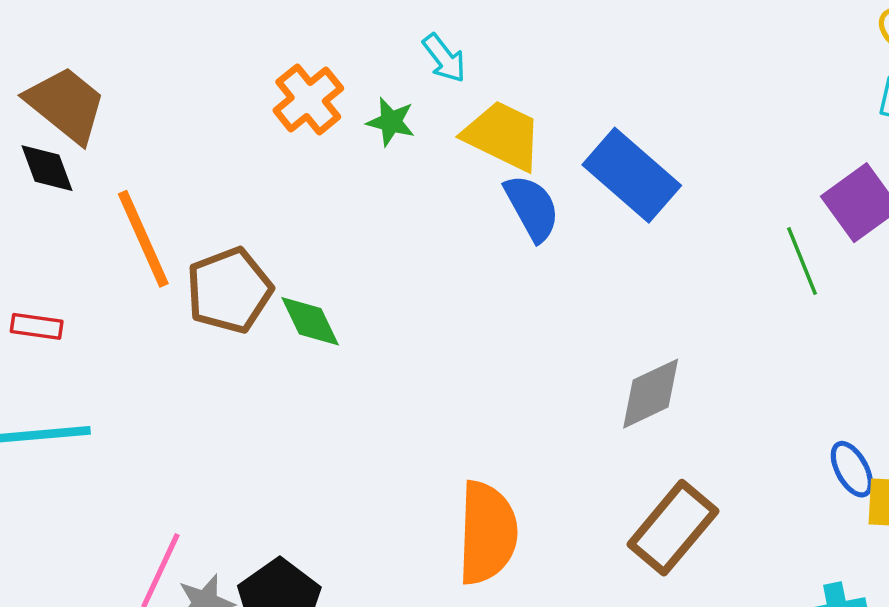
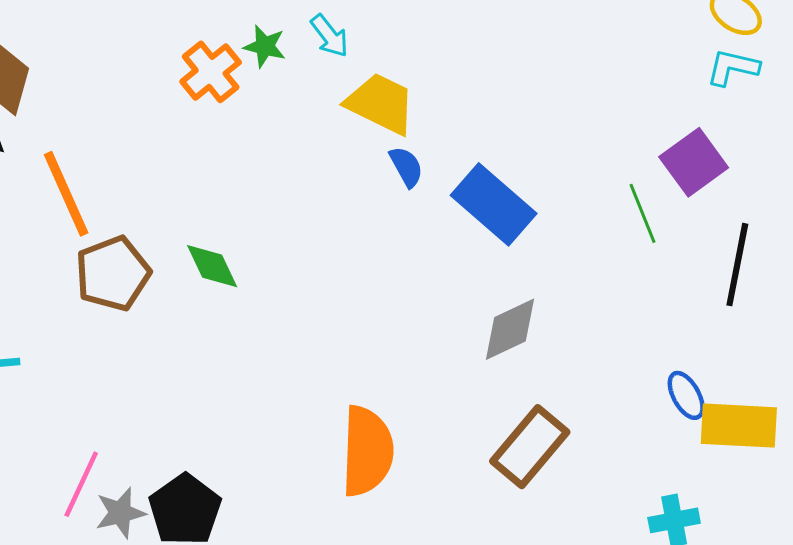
green star: (391, 122) -> (265, 46), moved
blue rectangle: (632, 175) -> (494, 204), moved
blue semicircle: (532, 208) -> (406, 167), size x0.7
brown pentagon: (229, 290) -> (113, 274), moved

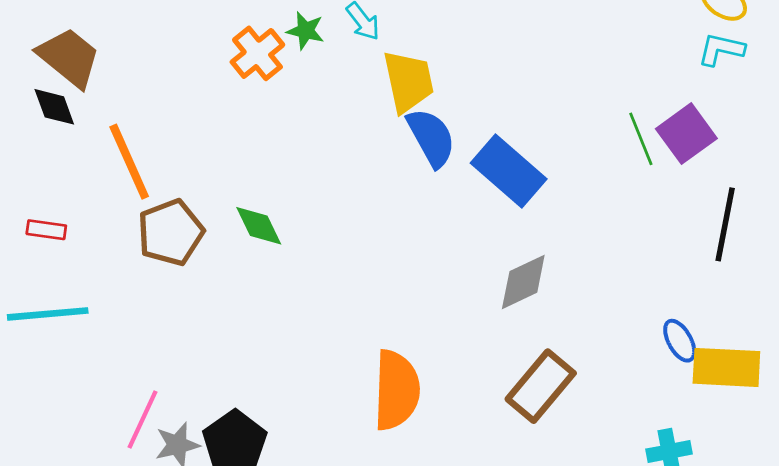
yellow trapezoid: (381, 104) -> (408, 81), turned 52
blue semicircle: (406, 167) -> (431, 138), size x1.6
green line: (642, 213) -> (641, 139), moved

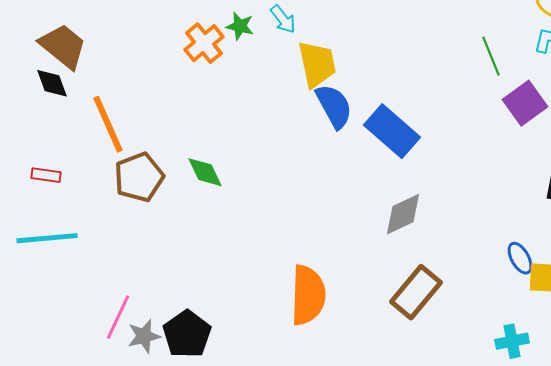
green line: (641, 139) -> (491, 56), moved

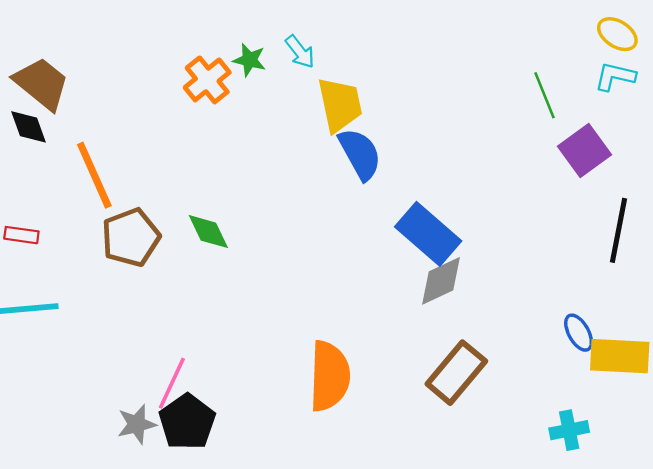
blue rectangle: (392, 131) -> (428, 234), moved
pink line: (118, 317) -> (172, 383), moved

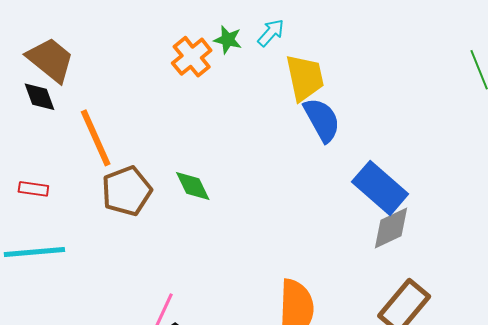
cyan arrow: (300, 52) -> (271, 33), turned -100

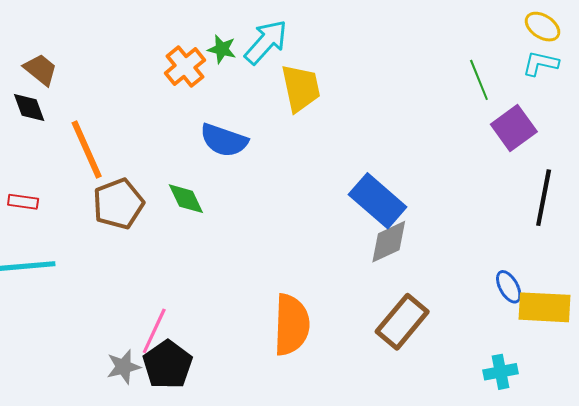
cyan arrow: (271, 33) -> (266, 42), size x1.6
brown trapezoid: (50, 60) -> (40, 70), size x0.7
blue semicircle: (322, 120) -> (224, 140), moved, turned 138

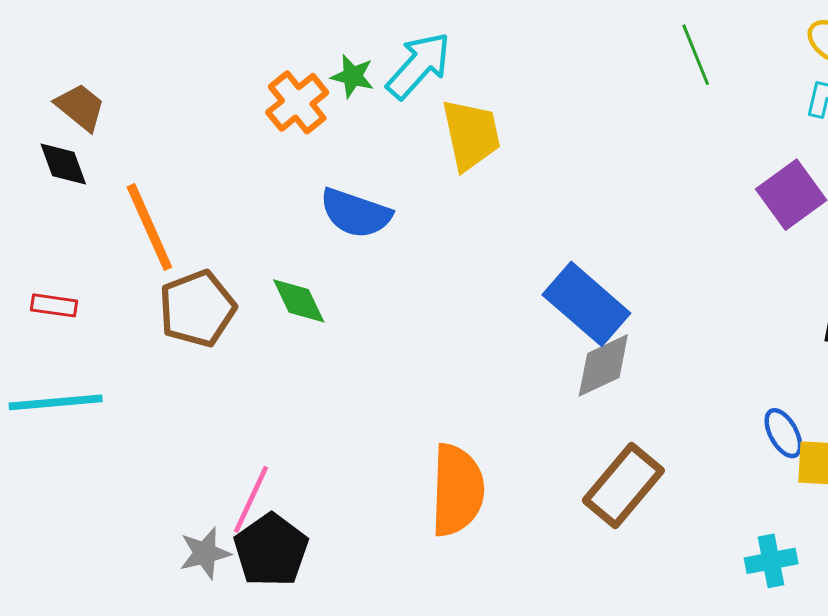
green line: (479, 80) -> (696, 55), moved

